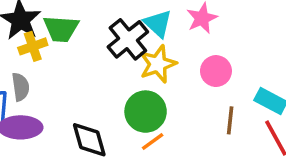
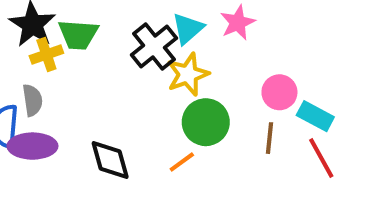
cyan triangle: (158, 23) -> (188, 29), turned 36
pink circle: (216, 71) -> (279, 92), moved
green circle: (146, 112) -> (206, 122), moved

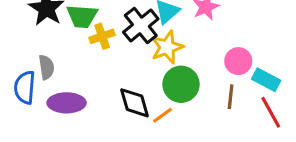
yellow cross: (46, 54) -> (102, 36), moved
purple ellipse: (32, 146) -> (67, 103), moved
black diamond: (110, 160) -> (135, 103), moved

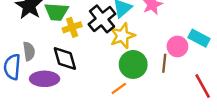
cyan rectangle: (266, 80) -> (199, 38), moved
brown line: (231, 97) -> (164, 63), moved
black diamond: (135, 103) -> (65, 58), moved

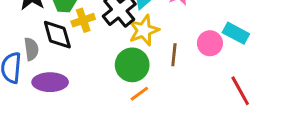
black diamond: (65, 58) -> (57, 35), moved
brown line: (164, 63) -> (174, 55), moved
green circle: (133, 64) -> (132, 65), moved

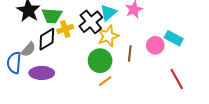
black diamond: (57, 35) -> (47, 39), turned 75
gray semicircle: (31, 49) -> (28, 49), turned 49

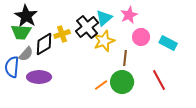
green trapezoid: (52, 16) -> (21, 32), moved
pink circle: (155, 45) -> (141, 37), moved
green circle: (100, 61) -> (122, 82), moved
red line: (177, 79) -> (159, 80), moved

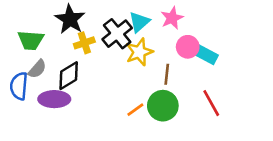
black star: (26, 16) -> (70, 19), moved
cyan rectangle: (168, 43) -> (206, 55), moved
black diamond: (44, 44) -> (69, 76), moved

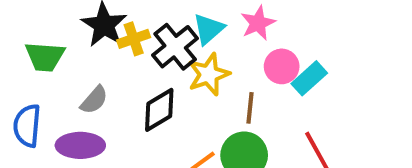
yellow cross: (84, 43) -> (134, 39), moved
cyan rectangle: (206, 55) -> (309, 78), turned -70
gray semicircle: (37, 69) -> (94, 100), moved
black diamond: (69, 76) -> (159, 110), moved

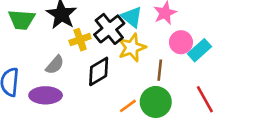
cyan triangle: (209, 29) -> (132, 17), turned -40
yellow cross: (134, 39) -> (80, 40), moved
green trapezoid: (45, 57) -> (22, 20), moved

